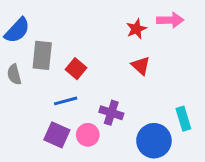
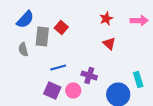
pink arrow: (170, 20) -> (139, 20), moved
red square: (76, 69) -> (61, 28), moved

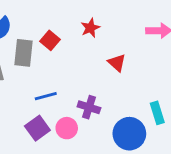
red star: (106, 18) -> (90, 28), moved
purple square: (52, 90) -> (37, 128), turned 30

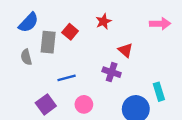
purple cross: (89, 107) -> (112, 72), moved
purple square: (37, 128) -> (46, 104), moved

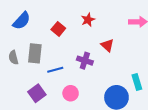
gray rectangle: (48, 42) -> (35, 53), moved
gray semicircle: (26, 57) -> (13, 58), moved
purple cross: (112, 72) -> (85, 61), moved

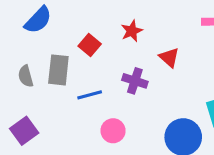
red star: (88, 20) -> (132, 31), moved
red square: (58, 29) -> (90, 45), moved
purple square: (37, 93) -> (24, 131), moved

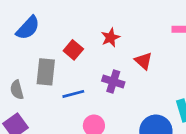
gray semicircle: (26, 76) -> (17, 90), moved

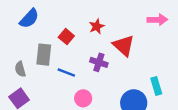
red triangle: (144, 61) -> (124, 46), size x1.5
blue line: (73, 94) -> (66, 72), turned 36

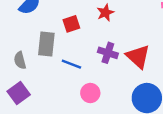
red square: (66, 37) -> (71, 24), turned 32
red triangle: (124, 46) -> (138, 57), moved

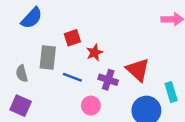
red star: (105, 13) -> (95, 53), moved
purple cross: (108, 53) -> (108, 80), moved
purple square: (19, 93) -> (21, 106), turned -30

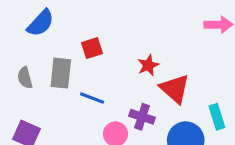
red star: (95, 53) -> (148, 65), moved
gray semicircle: (22, 74) -> (25, 78), moved
purple cross: (108, 80) -> (142, 117), moved

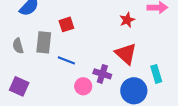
red star: (148, 65) -> (127, 20), moved

